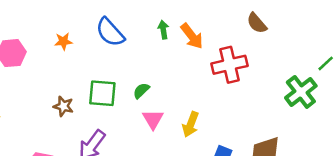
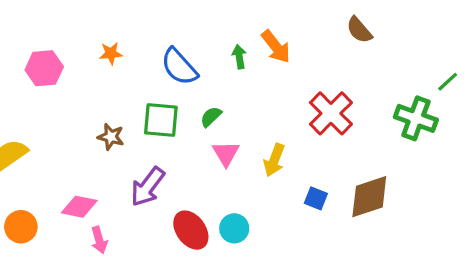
green arrow: (163, 30) -> (239, 57), moved
blue semicircle: (110, 32) -> (179, 67), moved
red cross: (230, 65) -> (331, 113), moved, turned -32
green cross: (301, 92) -> (416, 118), turned -32

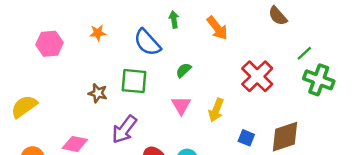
green arrow: (239, 57) -> (174, 20), moved
green line: (448, 82) -> (304, 53), moved
green semicircle: (211, 117) -> (184, 70), moved

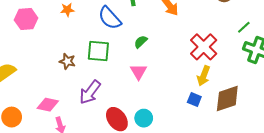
yellow arrow: (216, 110) -> (204, 76), moved

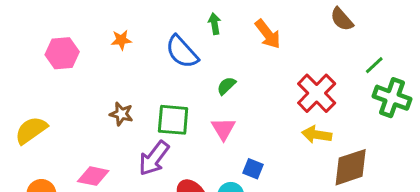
green square: (98, 51) -> (173, 120), moved
yellow arrow: (204, 76) -> (317, 135), turned 78
blue square: (194, 100) -> (253, 169), moved

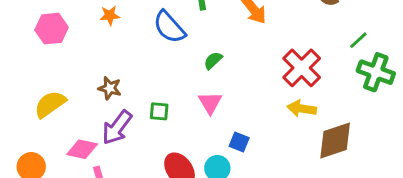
green square: (173, 120) -> (159, 111), moved, size x0.6
yellow semicircle: (31, 130) -> (50, 104), moved
purple arrow: (154, 158) -> (117, 127), moved

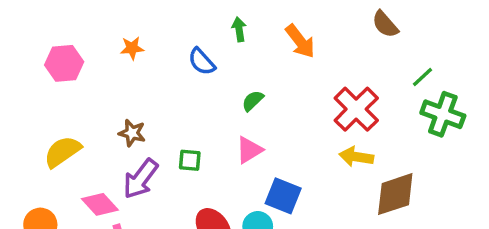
blue semicircle: (169, 27) -> (202, 62), size x0.7
pink triangle: (210, 103) -> (249, 150), turned 30
blue square: (239, 142) -> (283, 196), size x1.5
pink diamond: (82, 149) -> (100, 204), turned 36

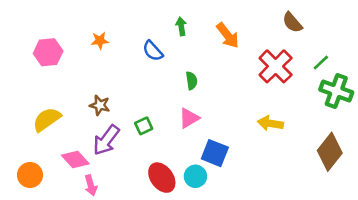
green semicircle: (253, 101) -> (192, 81), turned 126
red cross: (356, 109) -> (276, 66), moved
green square: (190, 160) -> (144, 126), turned -30
brown diamond: (395, 194) -> (330, 152), moved, turned -33

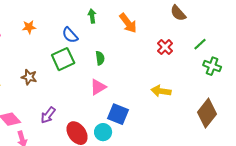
red cross: (276, 66) -> (165, 47), size x0.6
green cross: (336, 91) -> (212, 66), size x0.7
green square: (144, 126) -> (63, 59), moved, size x1.6
purple arrow: (106, 140) -> (48, 115), moved, size x0.7

